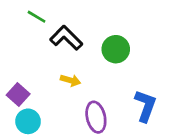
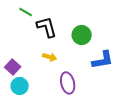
black L-shape: (66, 38) -> (47, 27), turned 30
blue L-shape: (145, 106) -> (103, 60), moved, turned 60

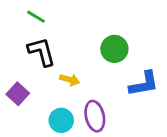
black L-shape: (47, 27) -> (42, 52), moved
cyan circle: (20, 86) -> (61, 120), moved

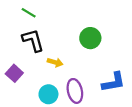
blue L-shape: (144, 84) -> (113, 82), moved

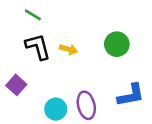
green circle: (90, 38) -> (117, 44), moved
yellow arrow: (55, 62) -> (68, 49), moved

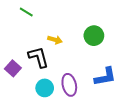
black L-shape: (38, 47) -> (39, 57), moved

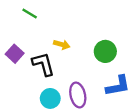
green circle: (94, 36) -> (105, 51), moved
purple square: (13, 68) -> (15, 54), moved

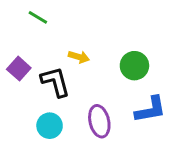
cyan circle: (50, 98) -> (50, 126), moved

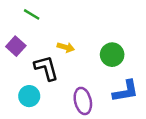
purple square: (19, 69) -> (16, 46), moved
cyan circle: (50, 126) -> (29, 96), moved

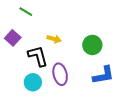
cyan circle: (29, 96) -> (33, 82), moved
purple ellipse: (83, 101) -> (60, 74), moved

